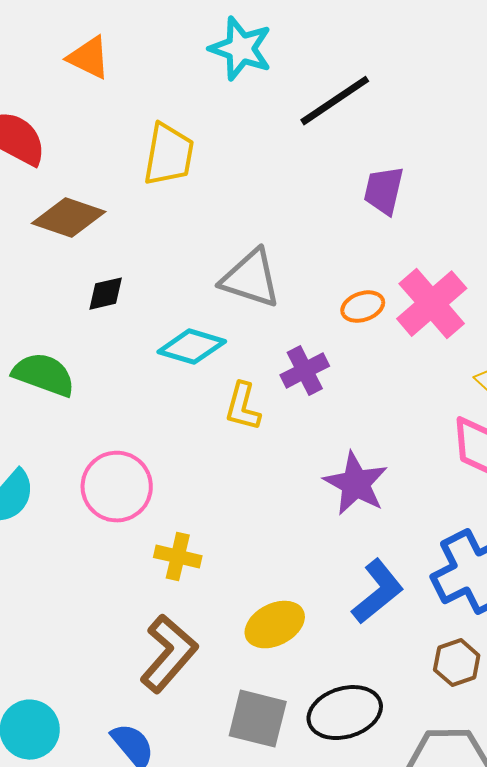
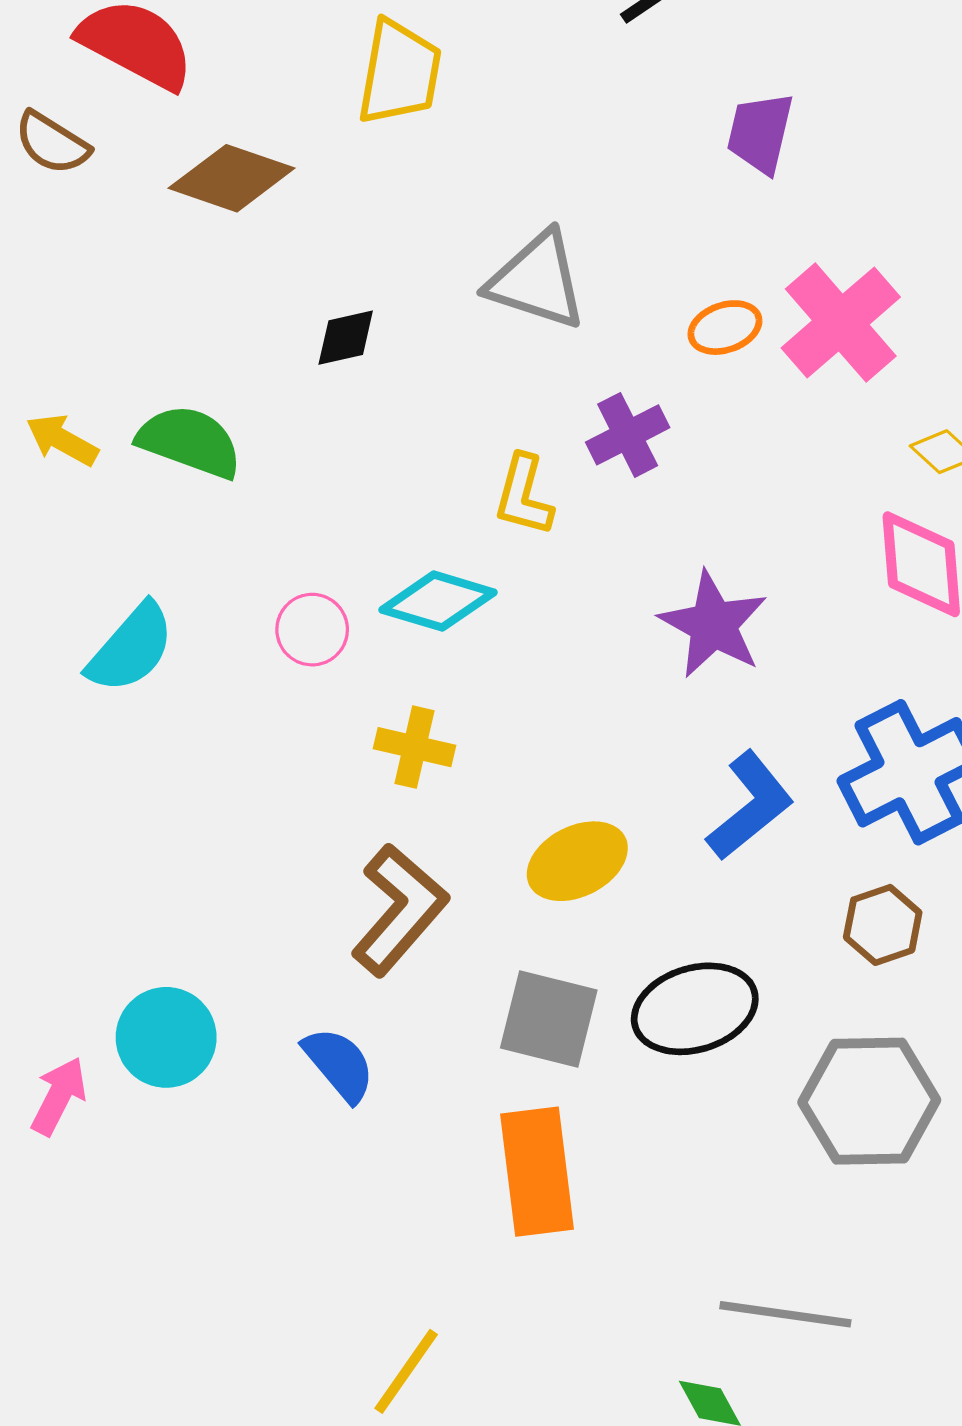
black diamond: (106, 294) -> (346, 338), moved
cyan diamond: (192, 347) -> (438, 601), moved
pink circle: (117, 487) -> (312, 630), size x0.6

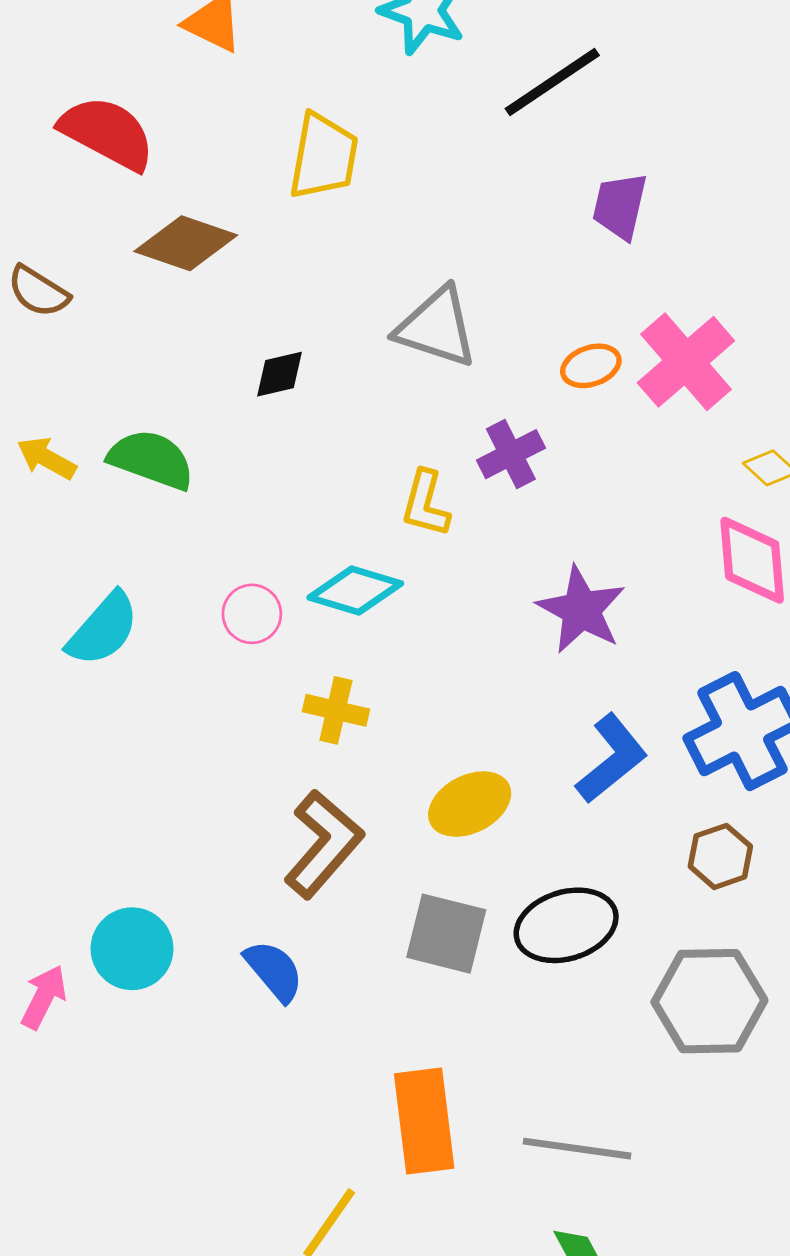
brown semicircle: (52, 143) -> (38, 291), moved
orange rectangle: (537, 1172) -> (424, 1121), moved
gray line: (785, 1314) -> (577, 1149), moved

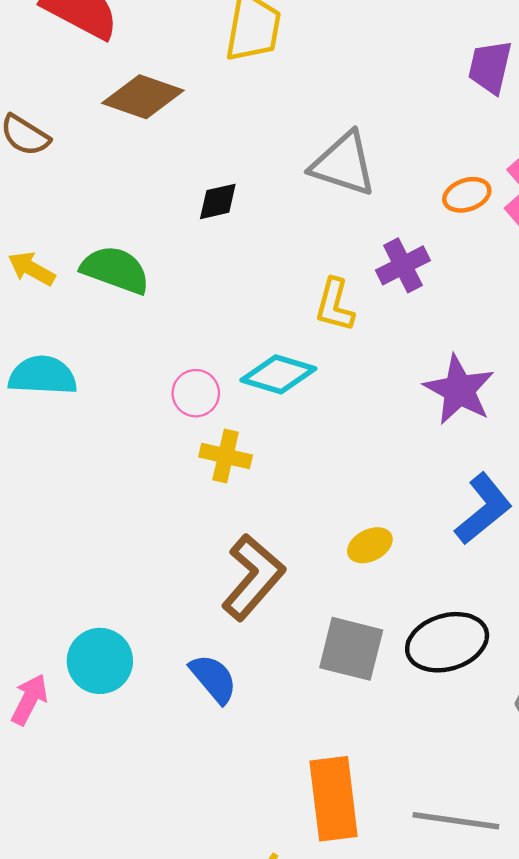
cyan semicircle: (103, 629) -> (43, 376), moved, turned -128
yellow cross: (336, 710) -> (226, 456), moved
yellow ellipse: (470, 804) -> (370, 545), size x0.7

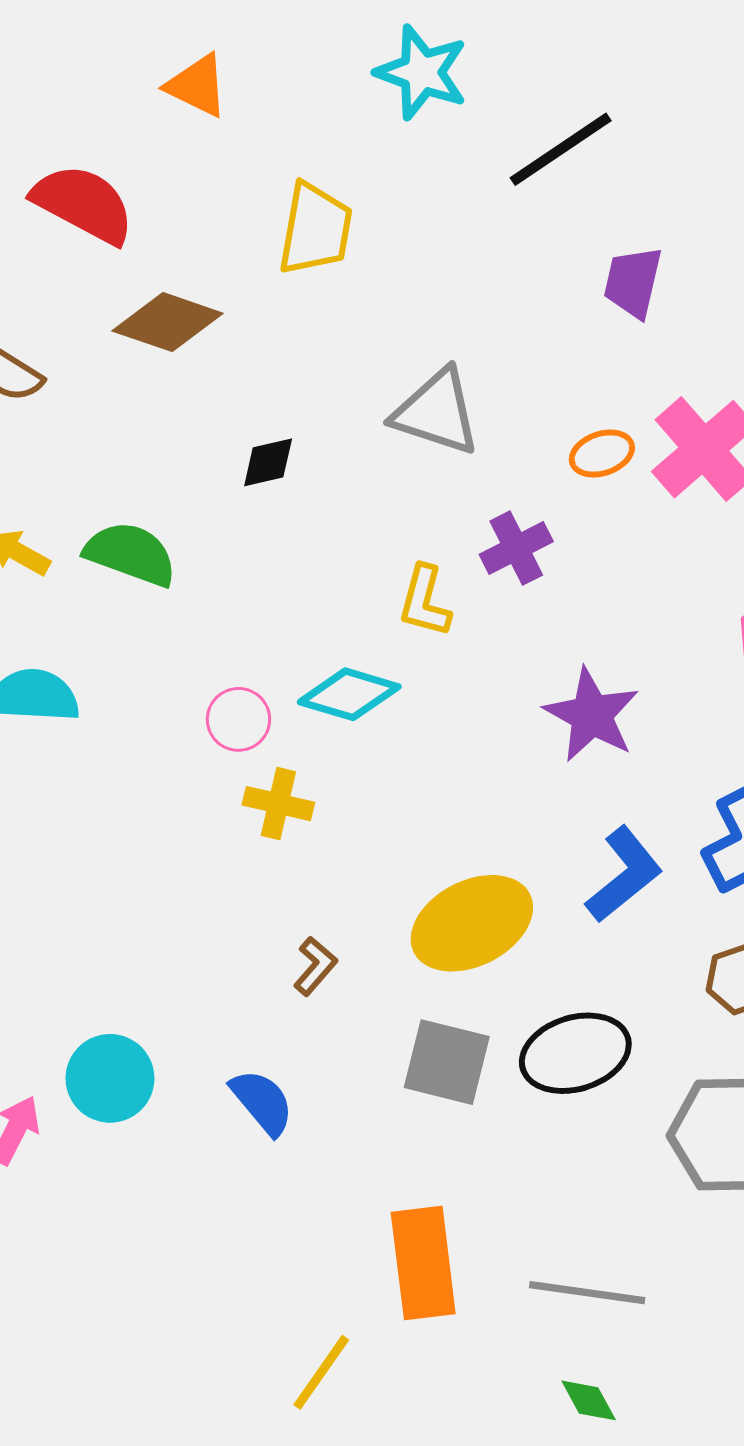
yellow ellipse: (370, 545) -> (472, 923), size x2.0
brown L-shape: (253, 577) -> (315, 966), size x0.5

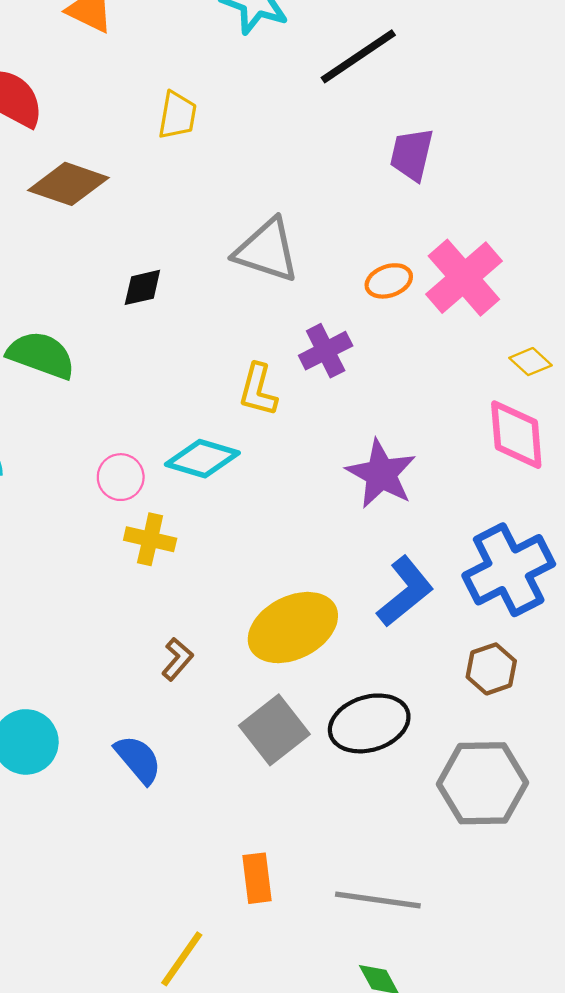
yellow trapezoid: (315, 229) -> (177, 115), size x0.7
gray square: (447, 1062) -> (274, 730), turned 38
orange rectangle: (423, 1263) -> (257, 878), size x0.6

